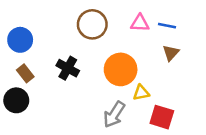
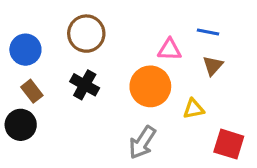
pink triangle: (140, 23) -> (170, 50), moved
brown circle: (92, 24) -> (86, 34), moved
yellow triangle: (141, 93) -> (194, 109), moved
red square: (162, 117) -> (229, 144), moved

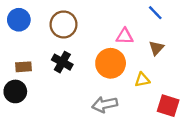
blue line: (208, 32) -> (155, 13), moved, turned 35
blue circle: (25, 50) -> (19, 20), moved
brown rectangle: (32, 91) -> (24, 67), turned -56
gray arrow: (142, 142) -> (105, 104), turned 45

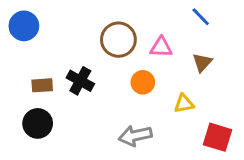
brown circle: (64, 24) -> (118, 40), moved
orange circle: (111, 63) -> (143, 82), size x0.6
brown rectangle: (24, 67) -> (42, 85), moved
black circle: (15, 91) -> (38, 123), moved

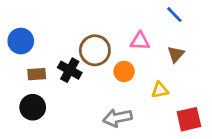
blue circle: (24, 26) -> (21, 41), moved
brown circle: (118, 40) -> (95, 50), moved
red square: (217, 137) -> (189, 119), turned -30

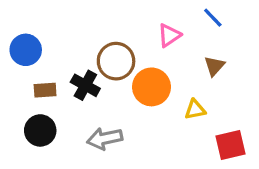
pink triangle: (140, 41) -> (169, 35), moved, turned -36
orange circle: (124, 71) -> (151, 87), size x1.5
gray arrow: (117, 118) -> (105, 139), moved

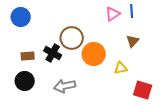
blue line: (213, 18) -> (132, 11), turned 40
pink triangle: (169, 35) -> (113, 14), moved
blue circle: (26, 50) -> (21, 17), moved
red square: (231, 145) -> (143, 90), turned 30

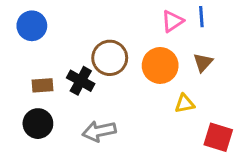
orange circle: (94, 54) -> (160, 65), moved

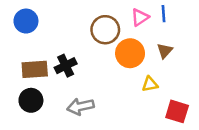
brown circle: (110, 58) -> (105, 30), moved
black cross: (81, 81) -> (66, 66), turned 35
brown rectangle: (43, 85) -> (35, 69), size x1.5

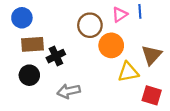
brown triangle: (165, 51) -> (152, 55), moved, size x1.5
brown rectangle: (35, 69) -> (33, 44), moved
yellow triangle: (150, 84) -> (128, 72), size x1.5
black circle: (31, 100) -> (29, 75), moved

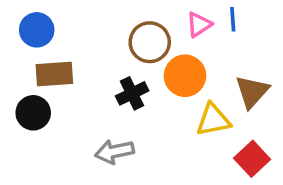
black cross: (56, 56) -> (132, 93), moved
black circle: (29, 75) -> (33, 113), moved
red square: (152, 95) -> (252, 159), turned 30

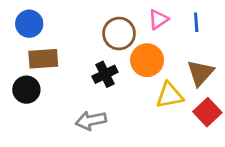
blue line: (233, 19) -> (196, 22), moved
red square: (252, 159) -> (207, 112), moved

